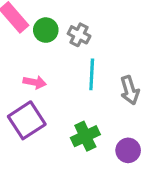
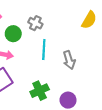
green circle: (46, 30) -> (13, 34), moved

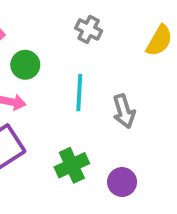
gray cross: (35, 23) -> (89, 29), moved

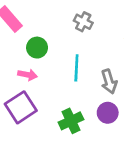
purple circle: (122, 182) -> (108, 113), moved

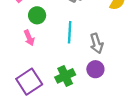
pink arrow: (28, 75) -> (29, 38), turned 56
purple square: (21, 107) -> (29, 82), moved

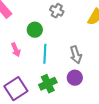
green circle: (37, 15) -> (35, 30), moved
cyan line: (70, 32) -> (45, 54), moved

